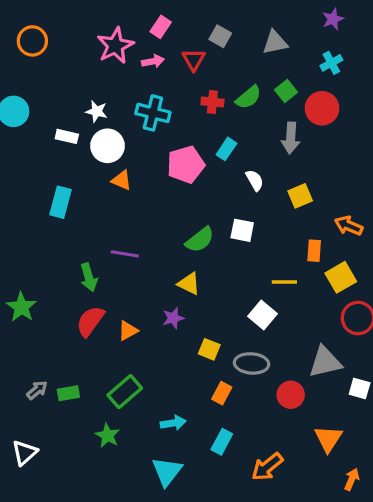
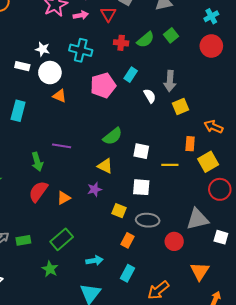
cyan cross: (331, 63) -> (211, 16), moved
red circle: (322, 108) -> (211, 46), moved
gray arrow: (291, 138) -> (170, 81), moved
white square: (242, 230) -> (141, 151), moved
white square: (262, 315) -> (141, 187), moved, turned -36

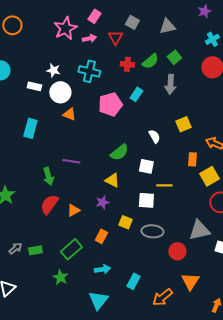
gray arrow: (170, 81) -> (170, 84), moved
white semicircle: (150, 96) -> (154, 136), moved
yellow line: (170, 165) -> (164, 185), moved
orange rectangle: (127, 240) -> (101, 236), moved
orange triangle: (200, 271) -> (190, 281), moved

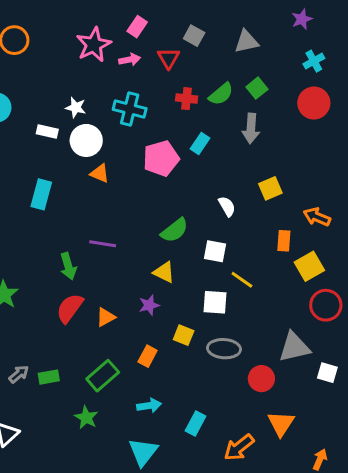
yellow line: (164, 185) -> (242, 280), turned 35

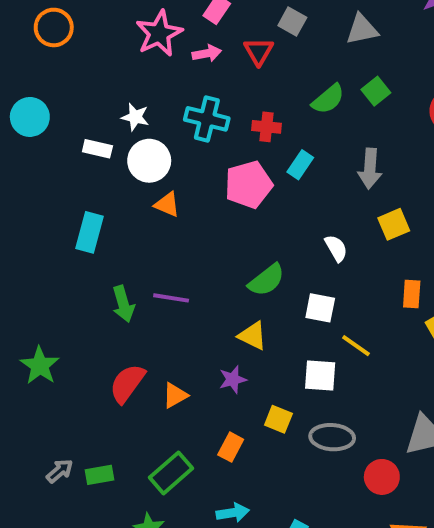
red cross: (187, 99) -> (267, 127), moved
gray arrow: (251, 128) -> (370, 169), moved
green arrow: (68, 266) -> (123, 304), moved

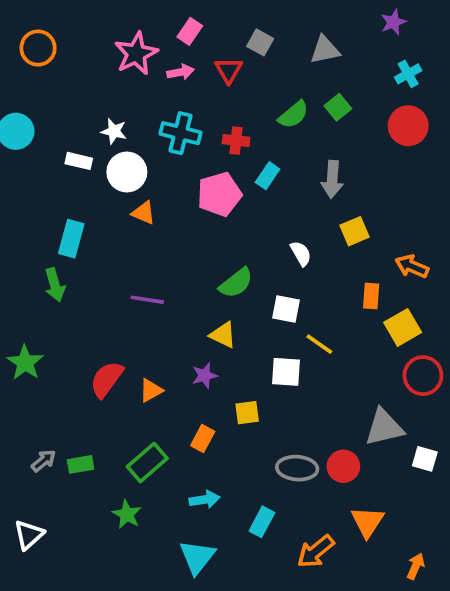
green arrow: (123, 304) -> (55, 285), moved
yellow square: (278, 419) -> (247, 413), turned -30
gray ellipse: (332, 437) -> (297, 468), moved

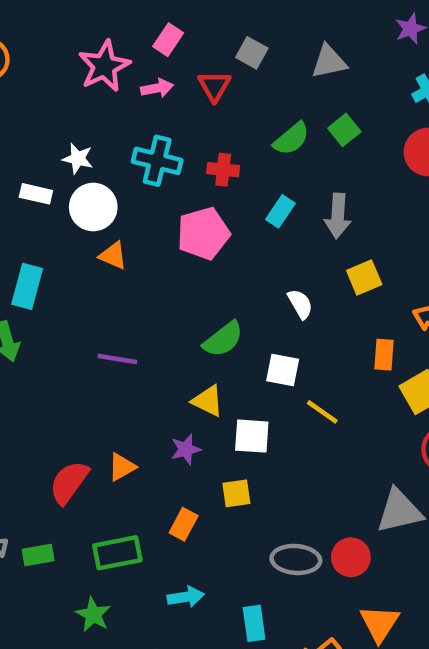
cyan rectangle: (268, 176) -> (280, 211), moved
white square: (286, 372) -> (252, 436), moved
red semicircle: (106, 379) -> (69, 482), moved
green rectangle: (147, 463) -> (117, 553), turned 30
cyan rectangle: (262, 522) -> (254, 623), turned -36

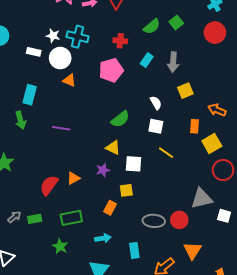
cyan cross: (157, 161) -> (77, 37), moved
purple line: (117, 359) -> (61, 128), moved
white square: (283, 370) -> (156, 126), moved
orange rectangle: (184, 524) -> (110, 208), moved

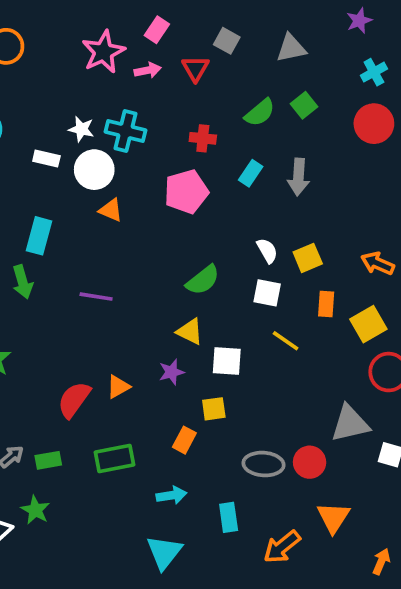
yellow square: (185, 91) -> (308, 258), moved
orange rectangle: (195, 126) -> (326, 304), moved
green star: (60, 246) -> (35, 510), moved

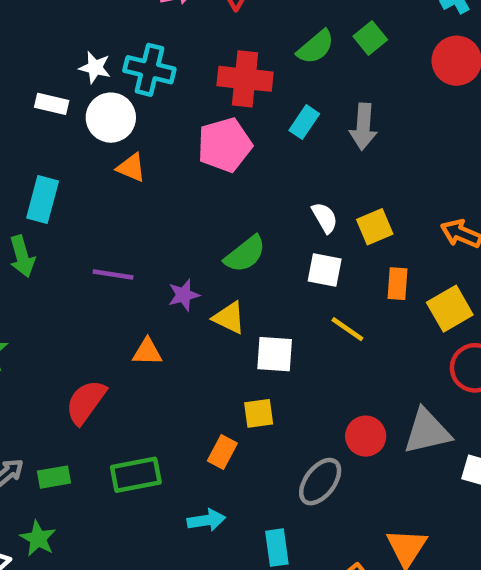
red cross: (203, 138) -> (245, 79), size x1.6
purple star: (172, 372) -> (184, 295), moved
orange triangle: (118, 387) -> (147, 352), moved, turned 30
red circle: (310, 462) -> (366, 436), moved
gray ellipse: (264, 464) -> (320, 482), turned -57

